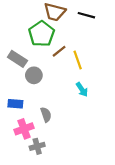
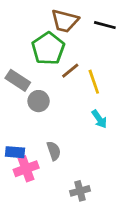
blue rectangle: (15, 104) -> (15, 152), moved
gray cross: (37, 146) -> (80, 191), moved

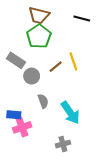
brown trapezoid: (65, 21) -> (39, 15), moved
brown line: (70, 71) -> (56, 67), moved
cyan arrow: (99, 119) -> (70, 113), moved, size x1.6
gray semicircle: (54, 151) -> (43, 101), moved

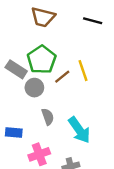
green pentagon: (39, 36) -> (42, 60), moved
pink cross: (22, 127) -> (39, 154), moved

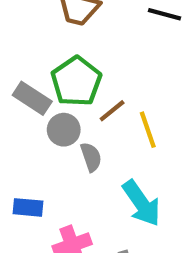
yellow line: (83, 71) -> (148, 130), moved
gray semicircle: (48, 117) -> (91, 157), moved

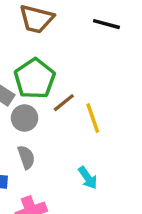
gray semicircle: (91, 157) -> (26, 157), moved
cyan arrow: (141, 203) -> (88, 178), size x0.6

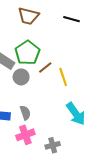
gray semicircle: (26, 157) -> (25, 113), moved
cyan arrow: (88, 178) -> (76, 114), moved, size x1.6

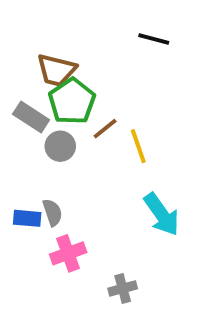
brown trapezoid: (28, 16) -> (56, 70), moved
gray semicircle: (25, 113) -> (52, 212), moved
gray cross: (53, 145) -> (123, 288), moved

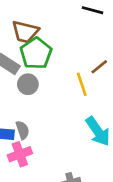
brown line: (105, 129) -> (99, 67), moved
pink cross: (68, 253) -> (20, 154), moved

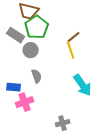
brown line: (99, 67) -> (74, 37), moved
gray semicircle: (22, 130) -> (37, 76), moved

